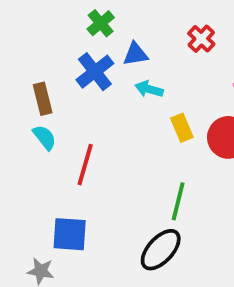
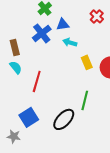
blue square: (70, 234) -> (29, 117), turned -36
black ellipse: (161, 250) -> (64, 119), moved

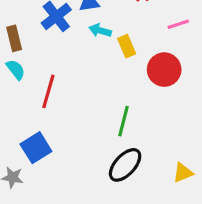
yellow rectangle: (87, 62) -> (127, 46), moved
black ellipse: (64, 119) -> (125, 165), moved

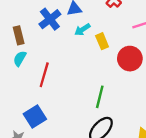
cyan arrow: (100, 30) -> (82, 30), turned -49
cyan semicircle: (16, 70) -> (20, 59), turned -112

